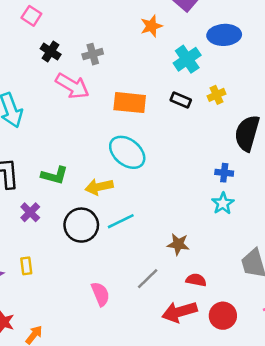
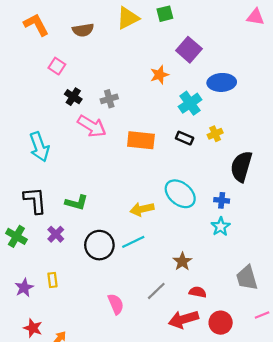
cyan ellipse: (127, 152) -> (180, 194), moved
yellow arrow: (99, 187) -> (142, 209), moved
brown star: (178, 244) -> (182, 261), turned 30

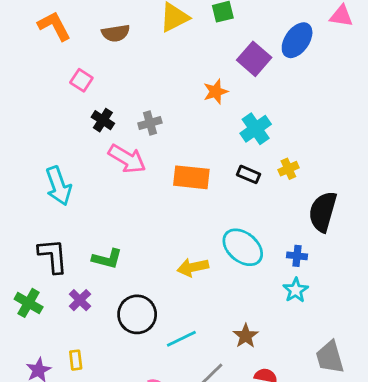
blue ellipse: (222, 82) -> (297, 40), moved, turned -52
cyan line: (133, 242) -> (181, 339), moved

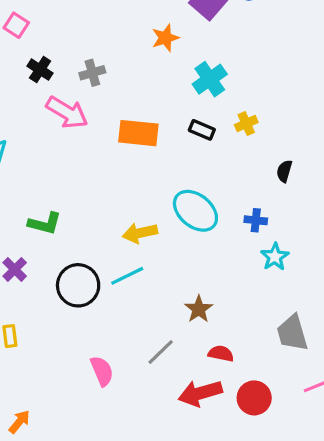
black semicircle: (323, 212) -> (284, 171), size x0.5
cyan star: (296, 290) -> (275, 257), moved
cyan line: (181, 339) -> (127, 276), moved

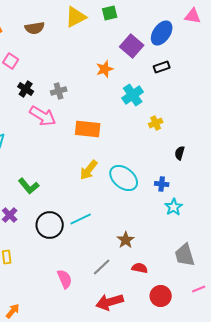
black rectangle: (202, 130) -> (162, 67), moved, turned -42
green L-shape: (45, 223) -> (29, 186), turned 35
yellow arrow: (140, 233) -> (89, 170), moved, turned -40
red arrow: (200, 393) -> (110, 302), moved

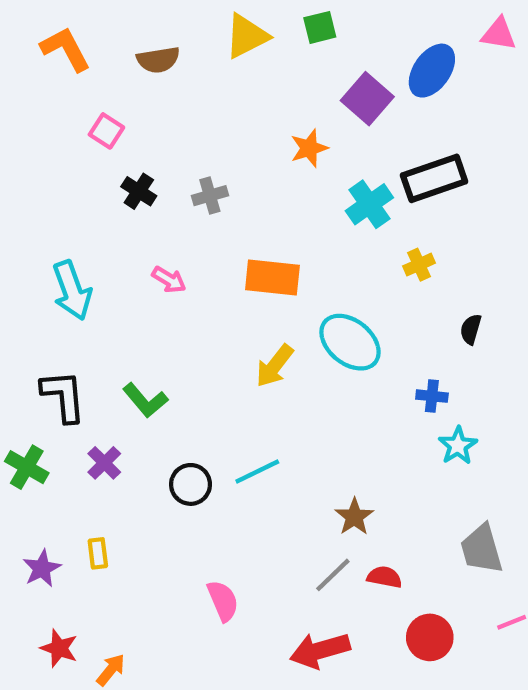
black rectangle: (162, 67) -> (434, 178), moved, size x1.8
pink arrow: (43, 116) -> (169, 280), moved, size x0.6
cyan ellipse: (124, 178) -> (350, 342), moved
black circle: (50, 225) -> (191, 484), size x0.7
gray line: (102, 267) -> (333, 575), moved

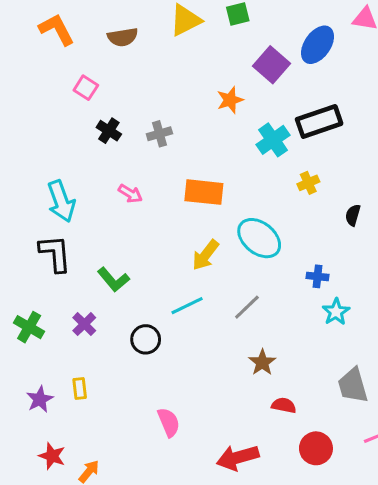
black semicircle: (471, 329) -> (353, 215), moved
black L-shape: (63, 396) -> (55, 253), moved
cyan line: (257, 471) -> (187, 306), moved
gray line: (333, 575) -> (247, 307), moved

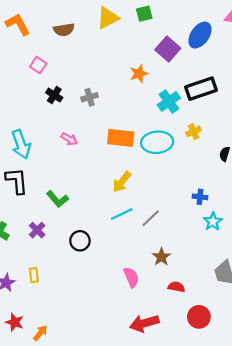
cyan ellipse: (259, 238) -> (157, 142), moved, turned -44
cyan line: (187, 306) -> (122, 214), moved
pink semicircle: (169, 422) -> (131, 277), moved

